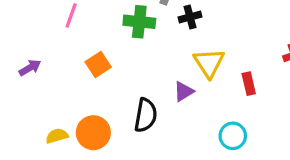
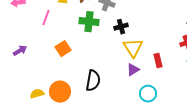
black cross: (190, 17) -> (121, 27), moved
purple triangle: (184, 91) -> (133, 70), moved

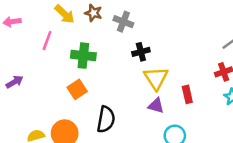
green cross: (89, 22) -> (83, 56), moved
orange square: (63, 49) -> (77, 89), moved
purple triangle: (133, 70) -> (156, 106), turned 48

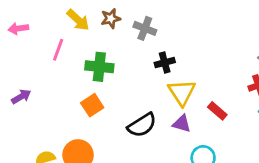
brown star: (93, 13) -> (111, 18), turned -30
red rectangle: (187, 94) -> (217, 111), turned -36
black semicircle: (106, 119) -> (142, 125), moved, turned 48

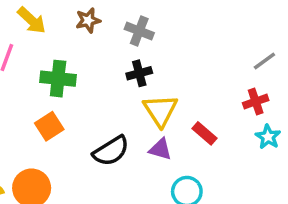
brown star: (111, 18) -> (88, 20), moved
gray cross: (145, 28) -> (139, 31), moved

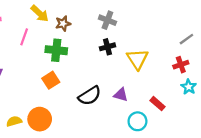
brown star: (88, 20) -> (63, 23), moved
yellow triangle: (160, 110) -> (137, 59), moved
red rectangle: (204, 133) -> (157, 104), moved

